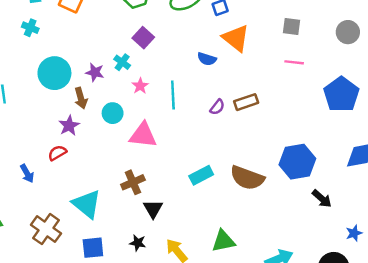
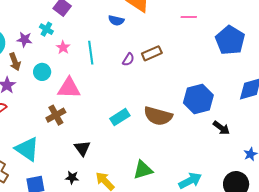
brown cross: (133, 182) -> (56, 115), moved

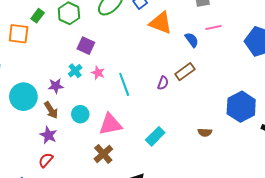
blue semicircle: (116, 20) -> (192, 40), moved, turned -126
cyan cross: (46, 29) -> (75, 71), turned 32
pink star: (63, 47) -> (98, 73), moved
brown semicircle: (158, 116) -> (205, 132), size x0.5
cyan rectangle: (120, 117) -> (155, 136), moved

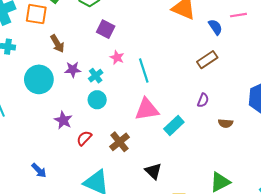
cyan cross: (75, 71) -> (96, 76), moved
purple semicircle: (163, 83) -> (203, 100), moved
brown arrow: (51, 110) -> (57, 44), moved
pink triangle: (110, 124) -> (147, 109), moved
red semicircle: (46, 160) -> (84, 138), moved

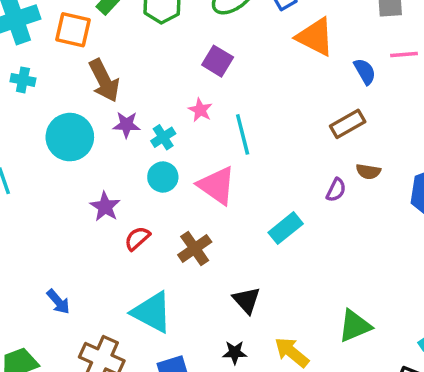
purple square: (106, 29) -> (218, 61), moved
brown arrow: (57, 44) -> (104, 81), size x1.4
pink triangle: (147, 109) -> (217, 185), moved, turned 40
brown semicircle: (226, 123) -> (368, 172), moved
blue arrow: (39, 170) -> (58, 302), moved

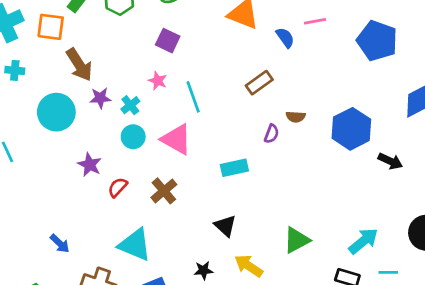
brown rectangle: (348, 124) -> (259, 83), moved
cyan rectangle: (286, 228) -> (234, 168), turned 32
black triangle: (247, 300) -> (225, 226), moved

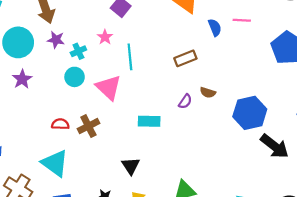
black arrow: (390, 161) -> (274, 146), size x1.5
purple star: (90, 165) -> (22, 79), moved
red semicircle: (118, 187) -> (60, 124), moved, turned 36

